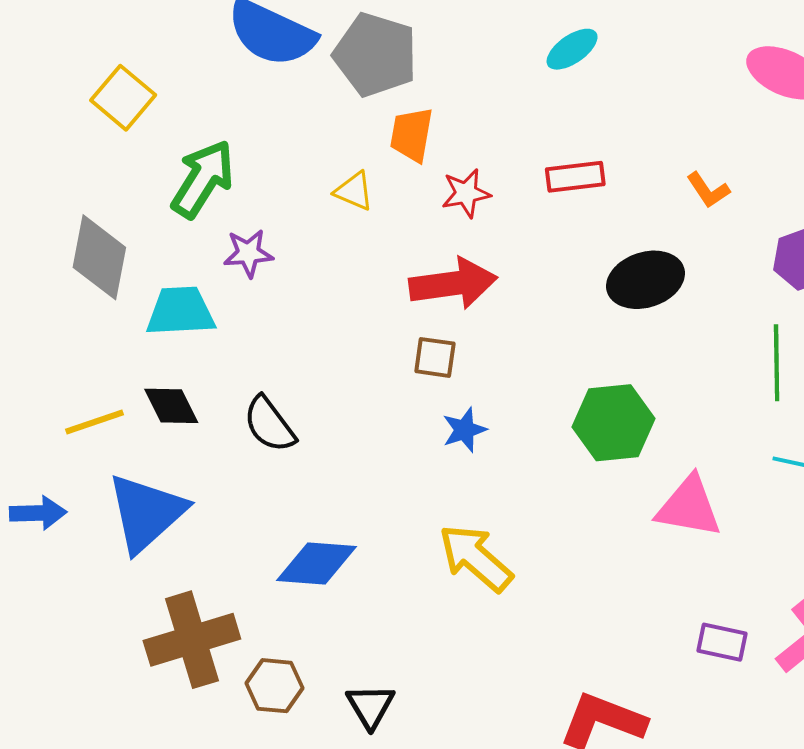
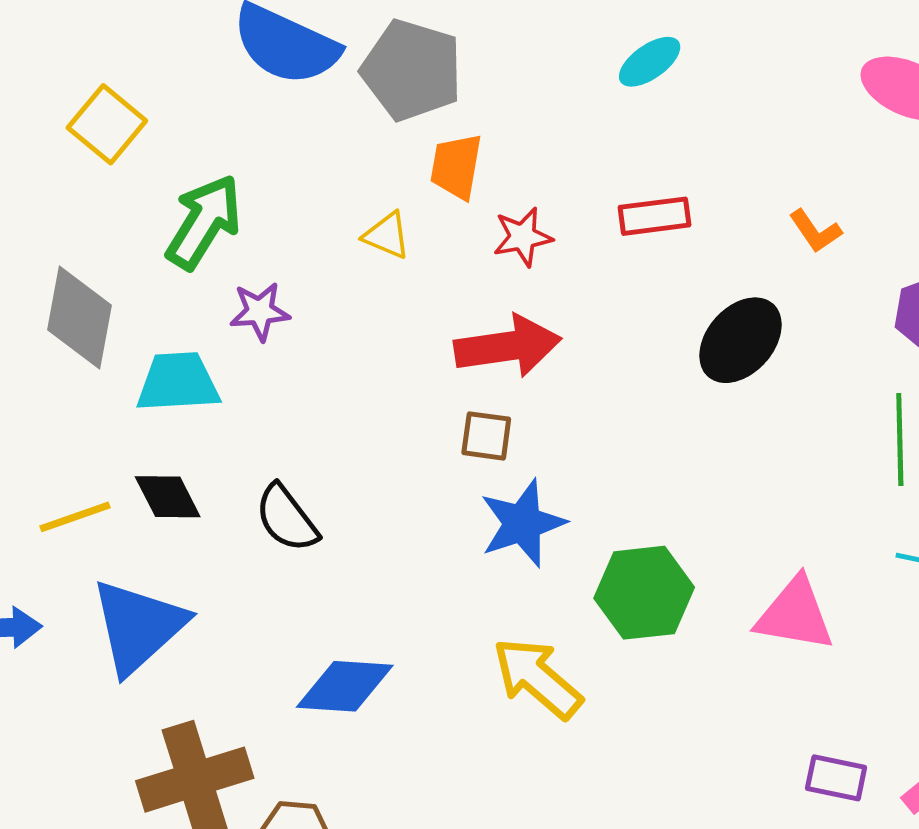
black ellipse: (646, 280) -> (740, 340), turned -30
green hexagon: (614, 423) -> (644, 593), moved
blue star: (464, 430) -> (523, 523), size x1.6

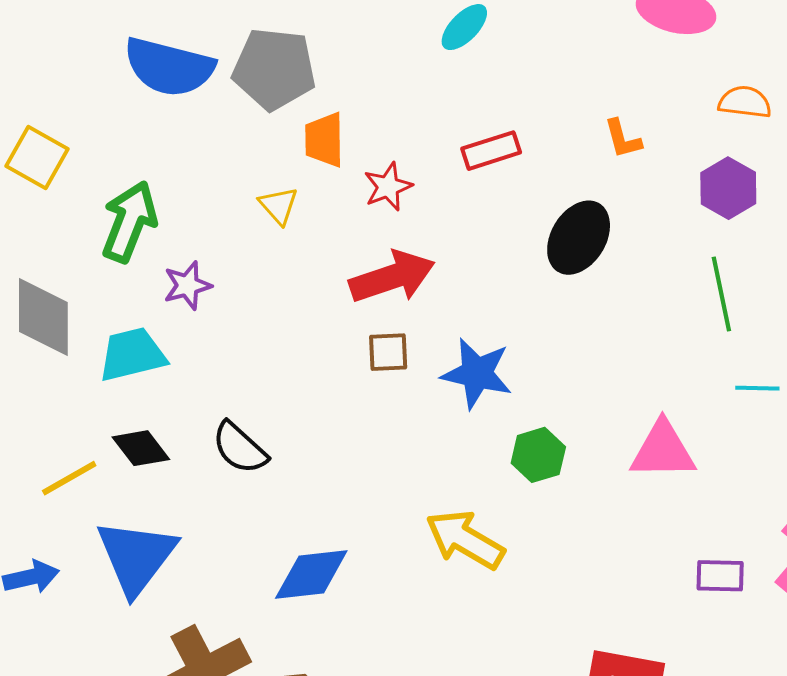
orange L-shape: (815, 231) -> (623, 139), turned 30
yellow triangle: (387, 235) -> (279, 206), turned 36
blue star: (523, 523) -> (477, 373), moved, turned -30
green hexagon: (644, 593) -> (538, 455), size x0.7

